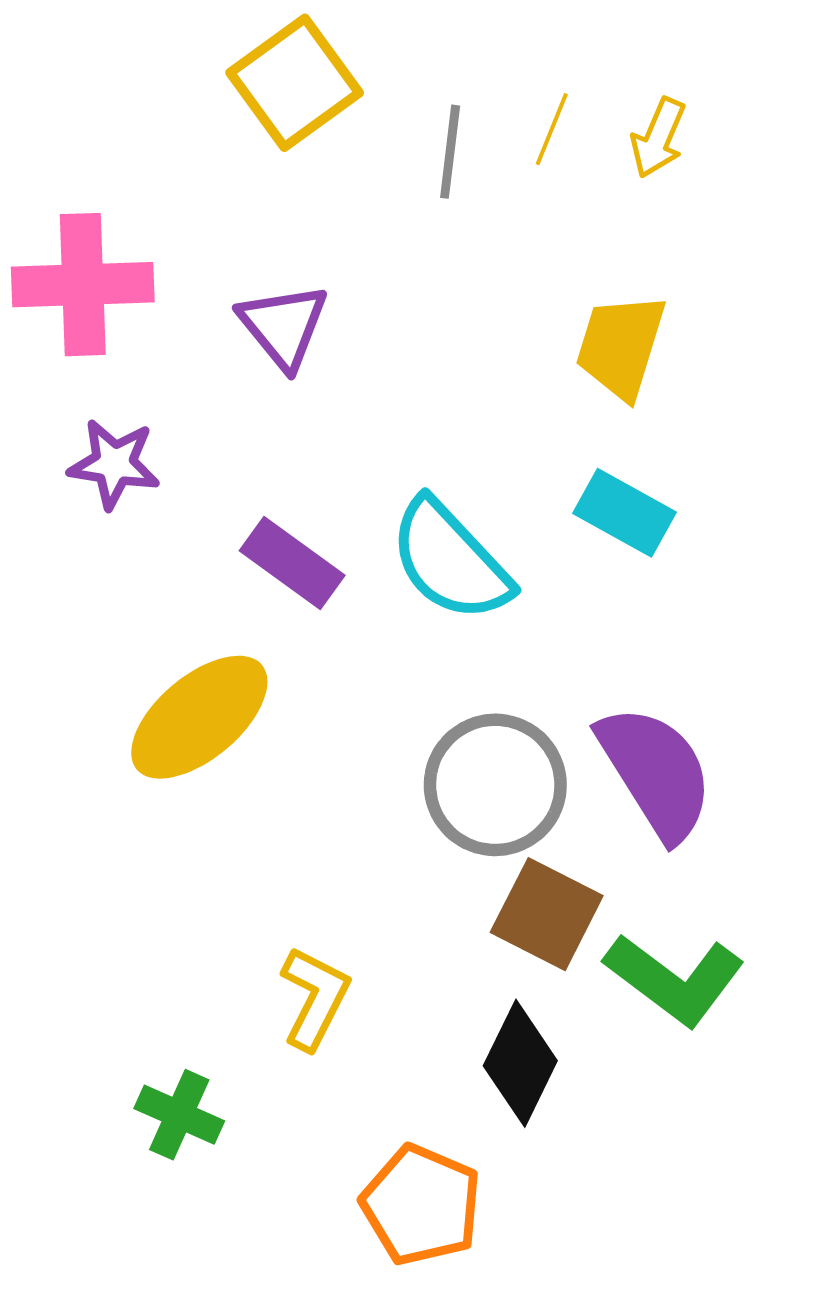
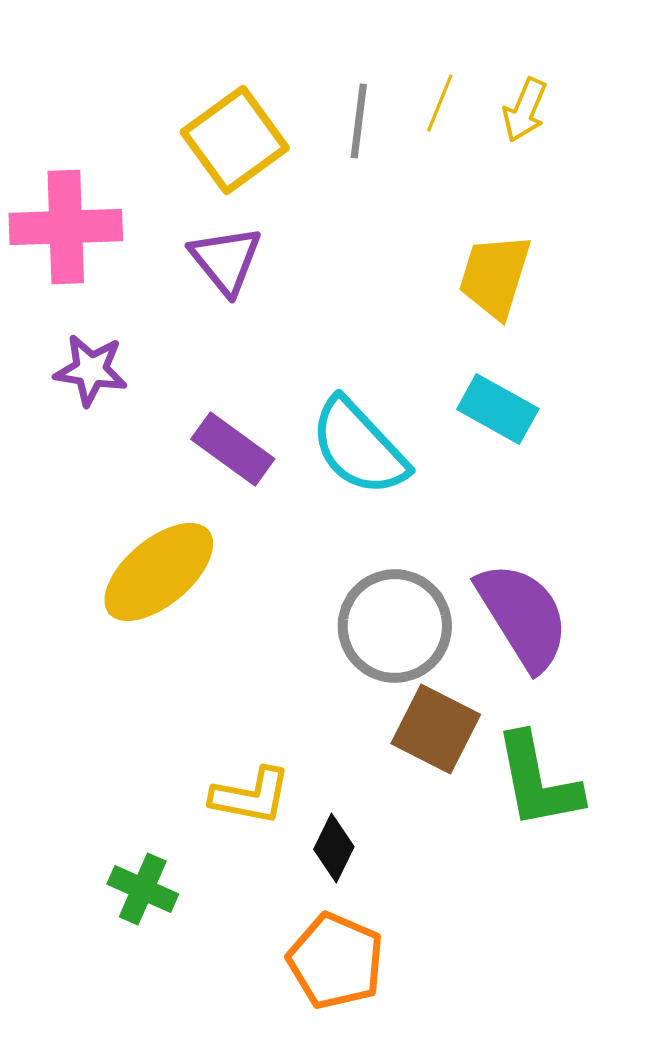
yellow square: (295, 83) -> (235, 140), moved
green L-shape: (675, 979) -> (538, 781), turned 42
yellow L-shape: (315, 998) -> (251, 796), turned 74
black diamond: (520, 1063) -> (334, 848), moved, size x0.7

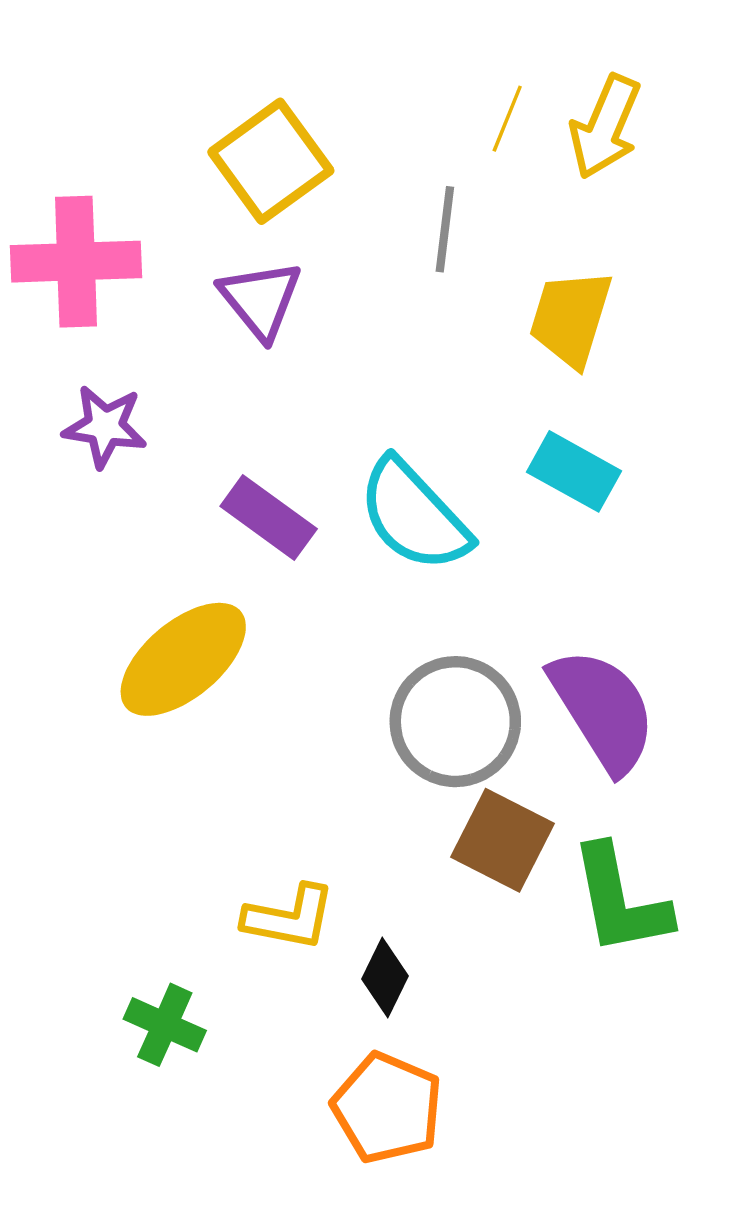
yellow arrow: (525, 110) -> (605, 127), size x1.4
gray line: (359, 121) -> (445, 229), moved

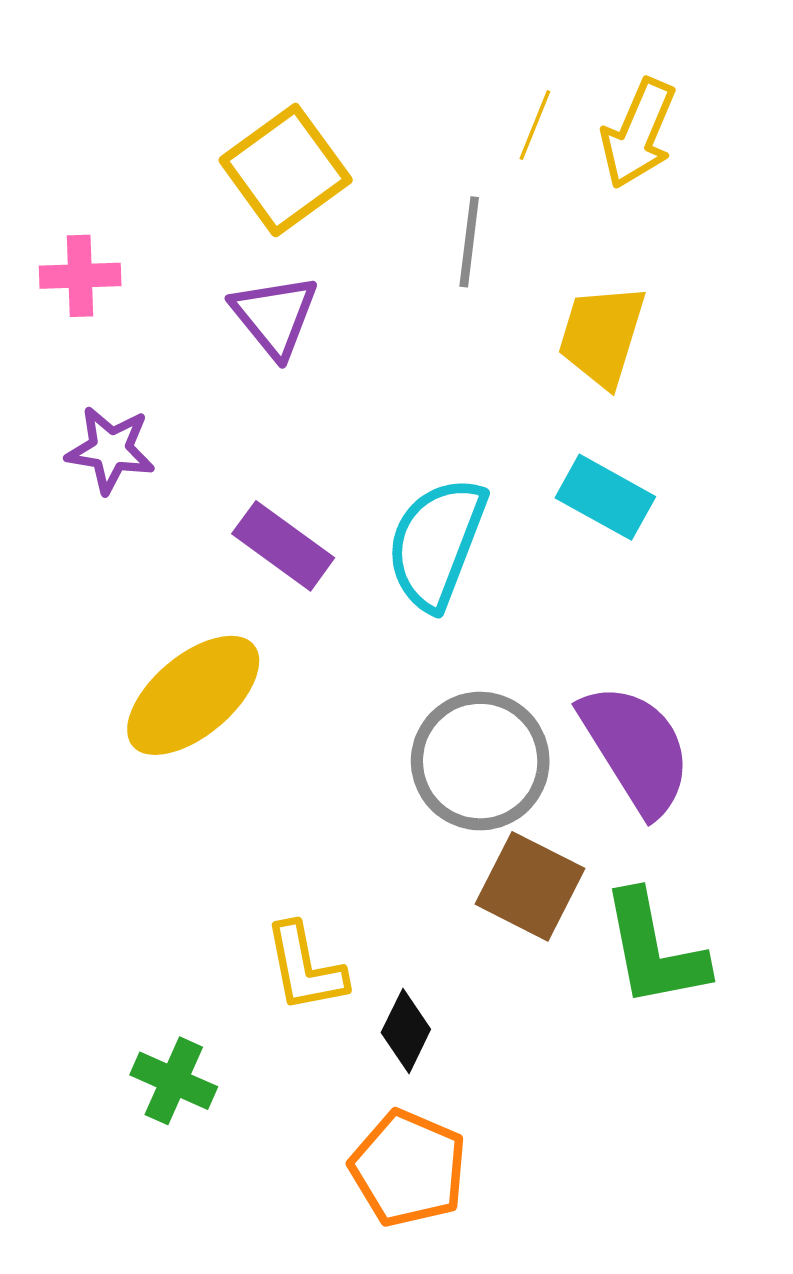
pink cross: (76, 262) -> (80, 276), size x0.6
cyan semicircle: (414, 515) -> (436, 543), turned 64
yellow L-shape: (289, 918) -> (305, 968), turned 68

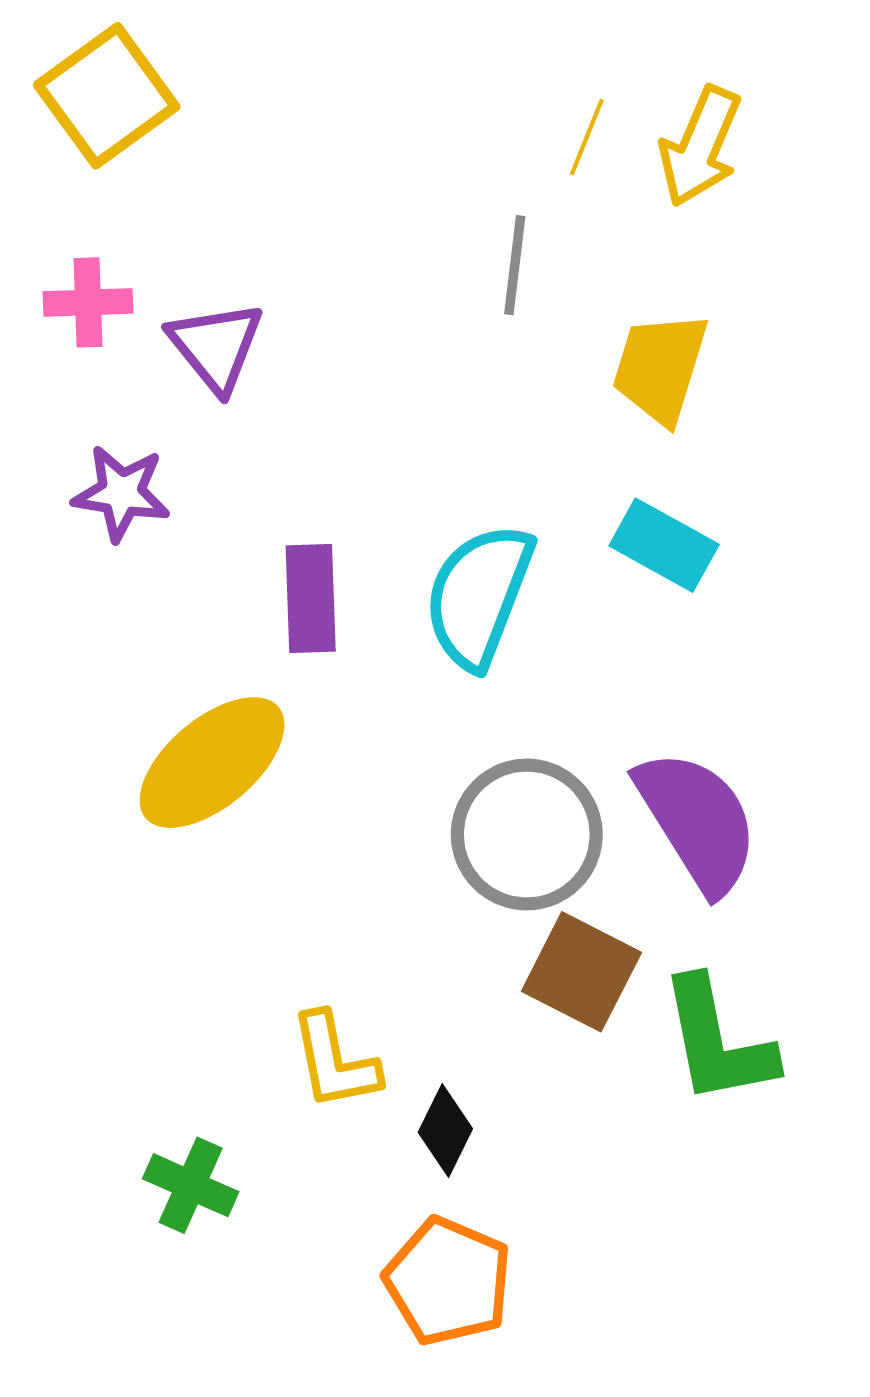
yellow square: (286, 170) -> (107, 96), moved
purple triangle: (275, 316) -> (216, 346), moved
purple rectangle: (283, 546) -> (311, 598), turned 52

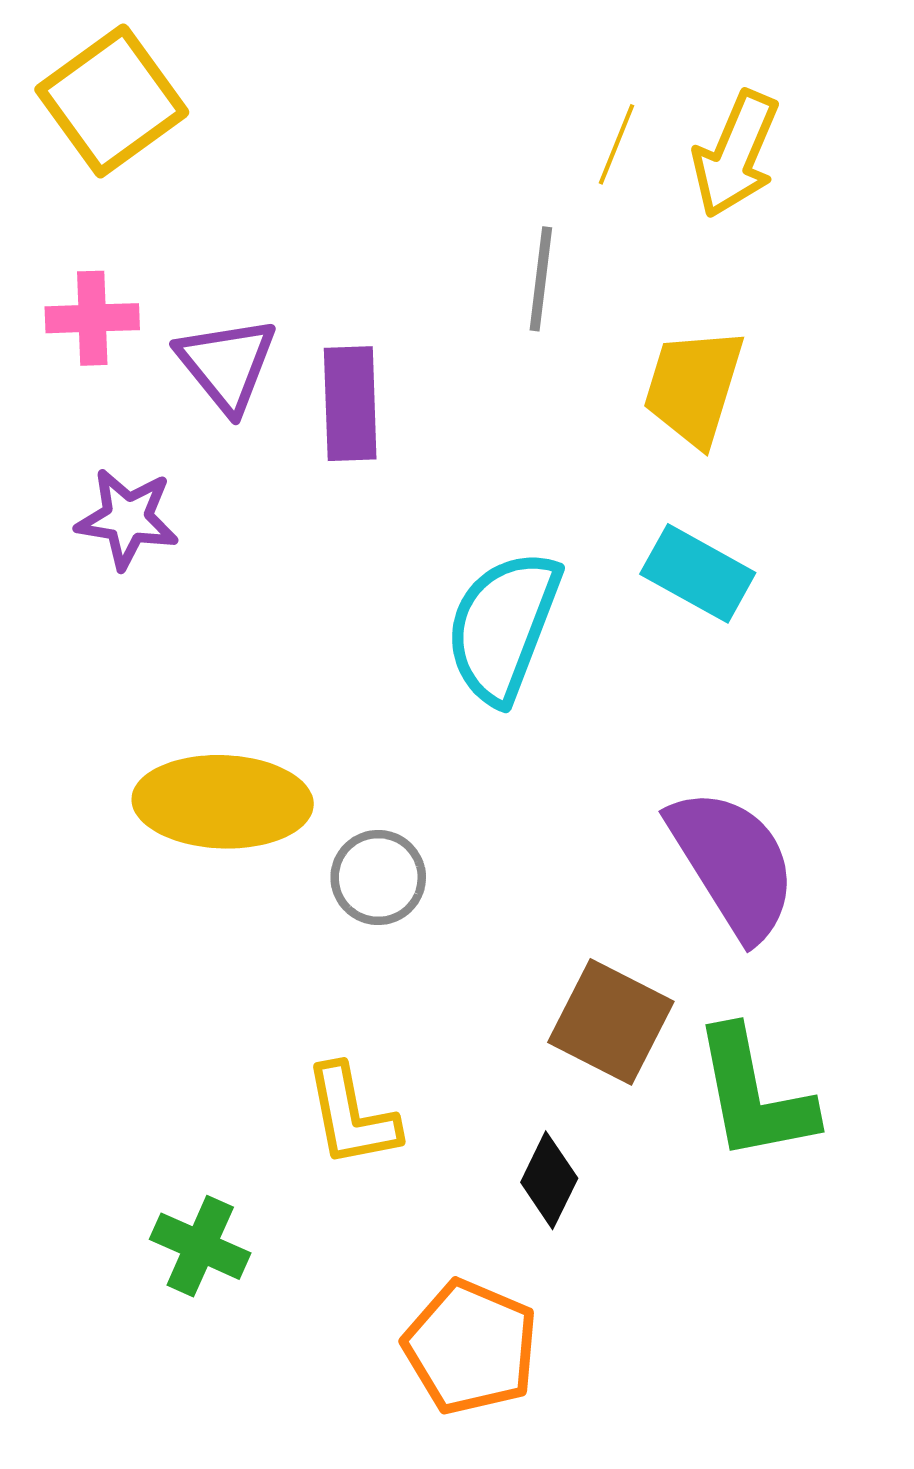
purple rectangle: (311, 598) -> (350, 404), moved
yellow ellipse: (212, 763) -> (223, 802), turned 42
gray circle: (527, 835) -> (378, 877), moved, size x0.6
black diamond: (445, 1131) -> (549, 1180), moved

